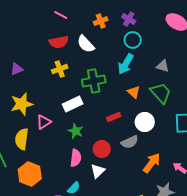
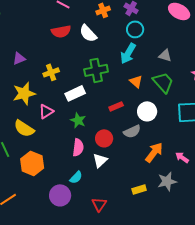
yellow cross: (60, 69) -> (51, 72), moved
yellow semicircle: (22, 139) -> (24, 128), turned -65

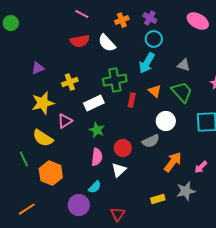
red rectangle: (116, 106) -> (132, 100), moved, turned -56
pink arrow: (182, 157) -> (201, 167), turned -80

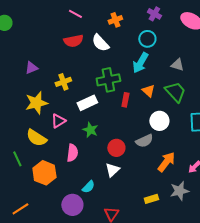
purple cross: (150, 18) -> (154, 14), moved
pink semicircle: (97, 157) -> (72, 153), moved

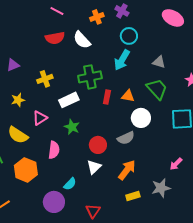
purple cross: (154, 14) -> (122, 11), moved
orange triangle: (148, 91) -> (128, 96), moved, turned -32
yellow star: (36, 103) -> (18, 100), size x0.6
orange arrow: (166, 162) -> (127, 170), moved

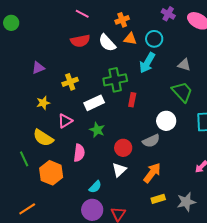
purple cross: (122, 11) -> (168, 14), moved
orange triangle: (128, 96) -> (130, 39), moved
gray star: (161, 188) -> (186, 202), moved
purple circle: (54, 202) -> (92, 210), moved

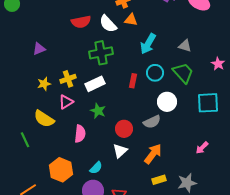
cyan circle: (154, 39) -> (155, 73), moved
green cross: (115, 80) -> (101, 53), moved
yellow cross: (70, 82) -> (68, 79), moved
orange hexagon: (51, 173) -> (61, 170), moved

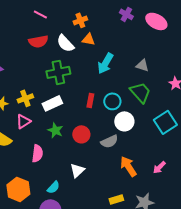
cyan circle: (155, 73) -> (112, 101), moved
cyan square: (208, 103) -> (165, 122), turned -30
red circle: (124, 129) -> (81, 134), moved
orange arrow: (153, 154) -> (128, 166), moved, turned -70

